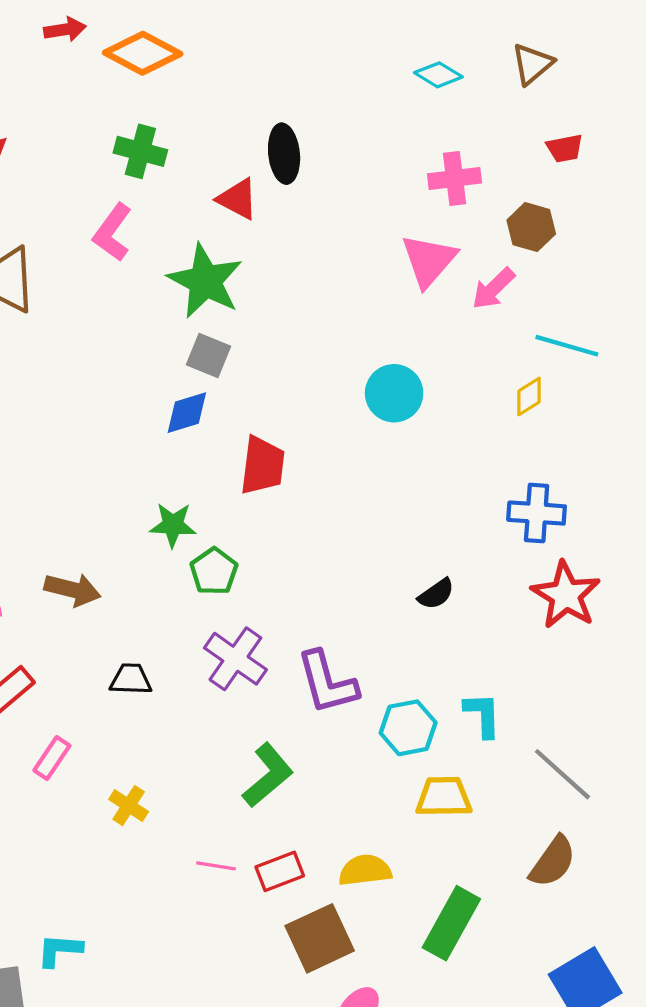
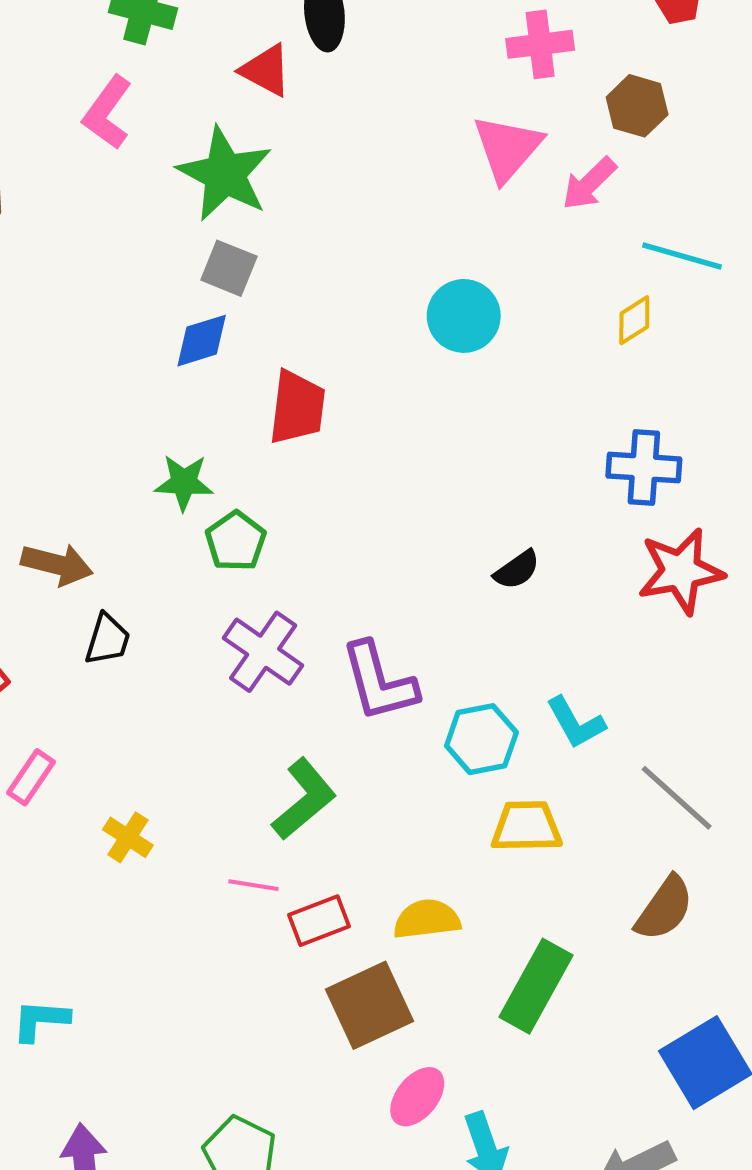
red star: (566, 595) -> (681, 571), turned 30
black trapezoid: (131, 679) -> (107, 639), moved, turned 105
cyan L-shape: (483, 715) -> (576, 723), turned 153
pink line: (216, 866) -> (253, 885), moved

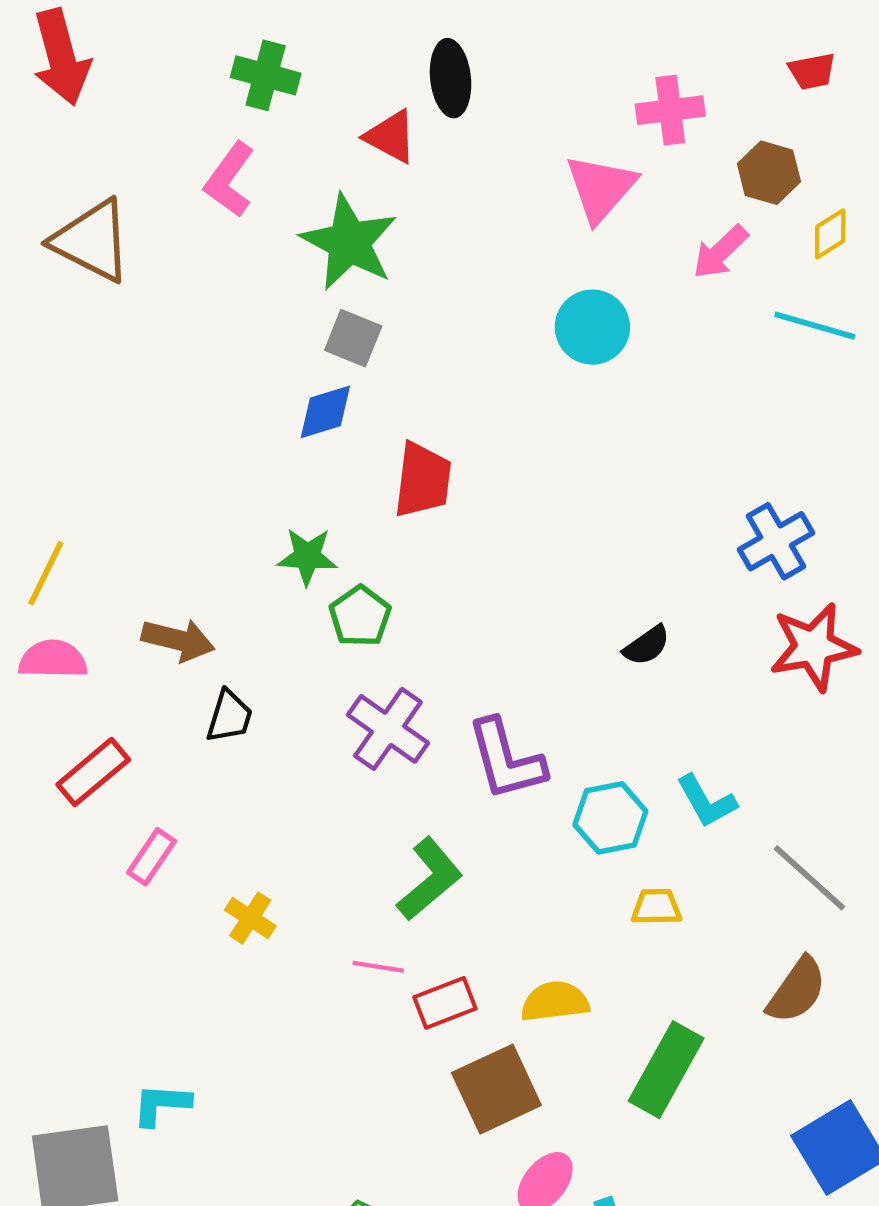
pink triangle: (507, 148) -> (601, 188), moved
cyan circle: (464, 316) -> (592, 327), moved
yellow diamond: (634, 320) -> (830, 234), moved
blue cross: (644, 467) -> (776, 541), turned -34
yellow trapezoid: (526, 826) -> (656, 907), size x0.7

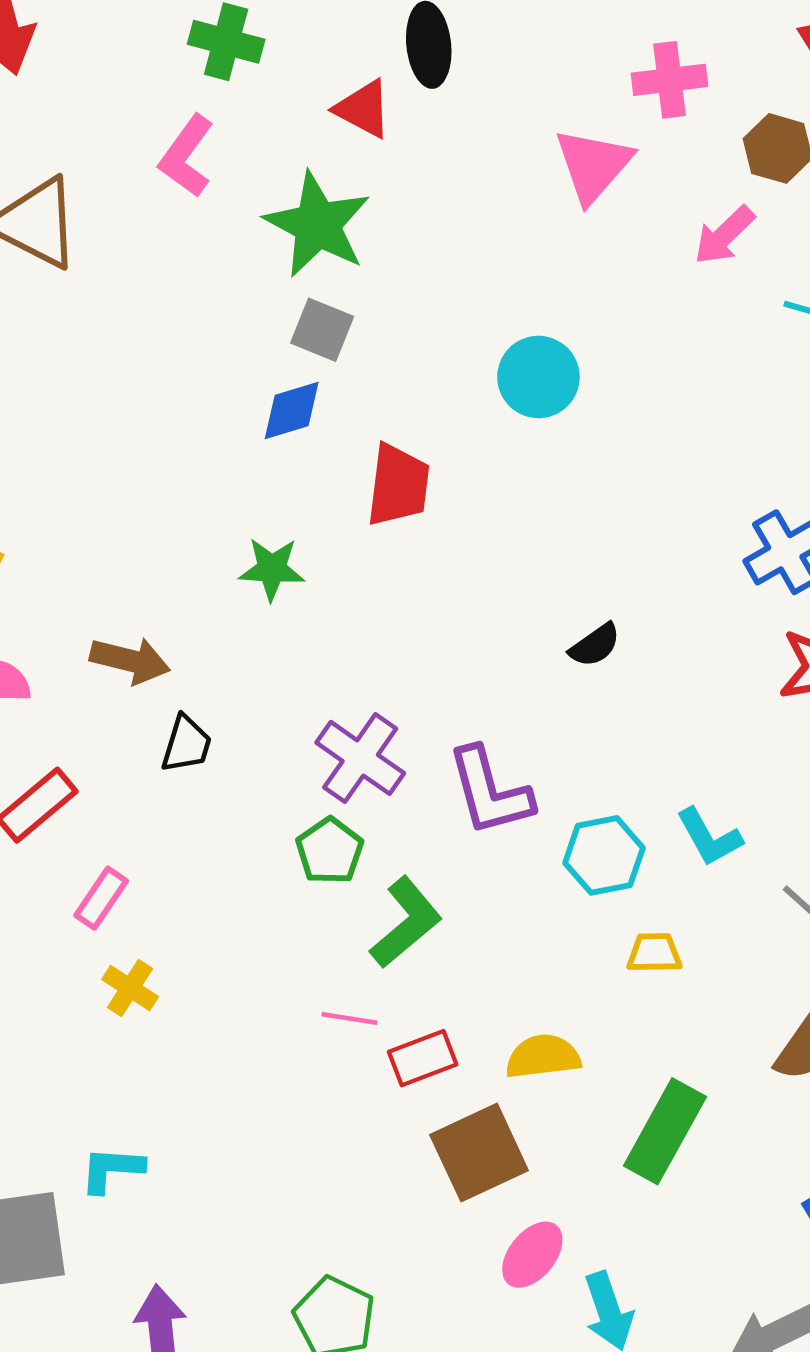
cyan circle: (592, 327) -> (538, 377), moved
green pentagon: (360, 616) -> (330, 851), moved
black semicircle: (647, 645) -> (595, 645), moved
yellow cross: (250, 918) -> (130, 988), moved

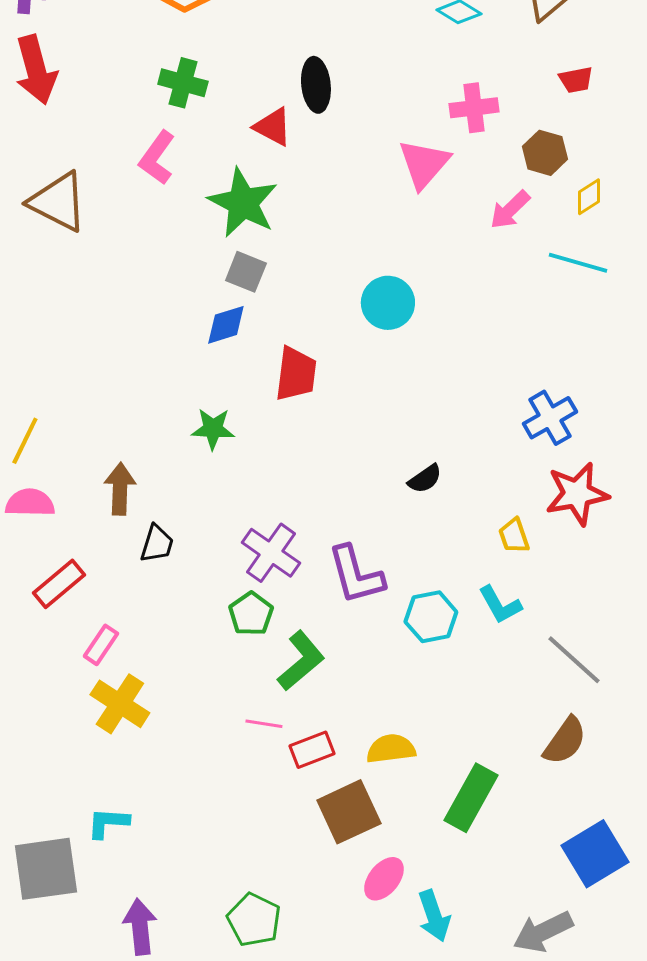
brown arrow: (130, 660) -> (120, 489), turned -102
yellow trapezoid: (654, 953) -> (514, 536), moved, turned -108
yellow cross: (130, 988) -> (120, 704), size x1.6

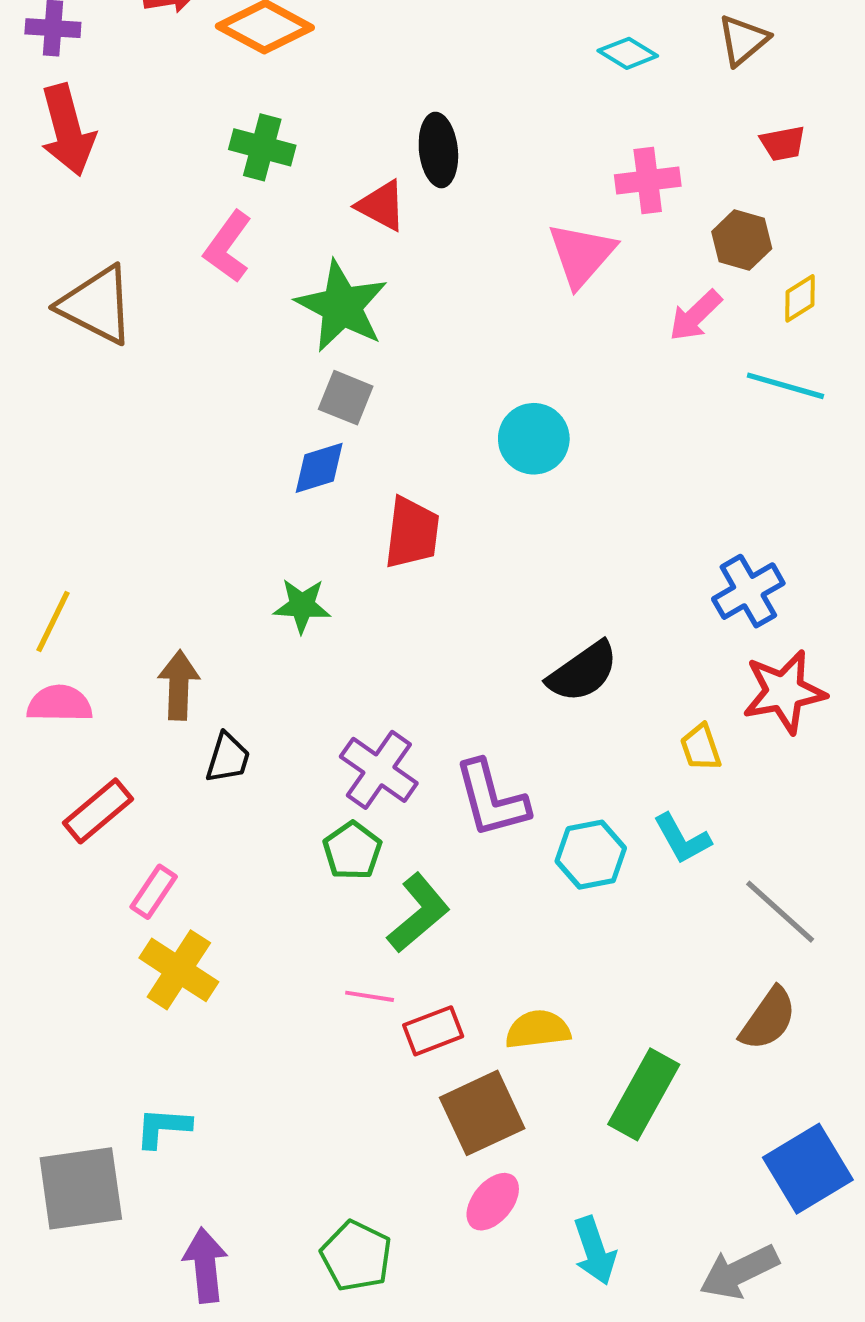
black semicircle: (425, 479) -> (583, 672), size x1.6
pink ellipse: (384, 879) -> (493, 1202), moved

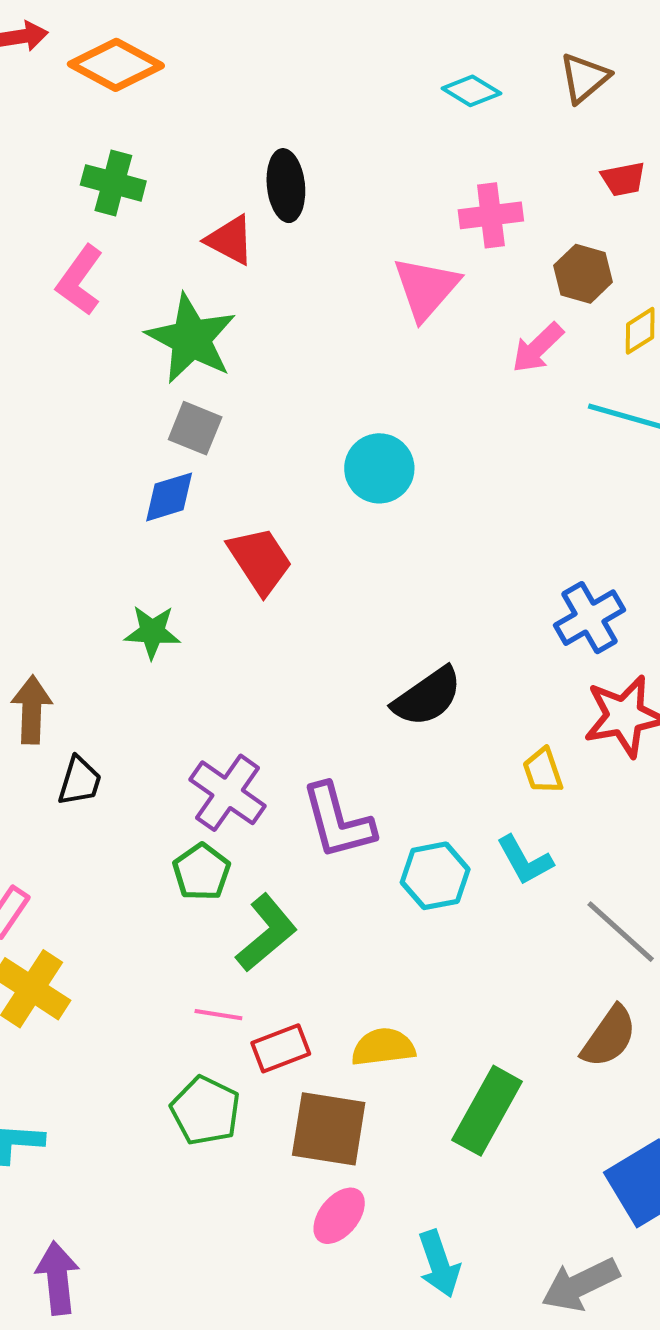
red trapezoid: (412, 533) -> (260, 561), turned -40
brown square: (482, 1113) -> (329, 1129), turned 34
green pentagon: (356, 1256) -> (205, 1111), moved

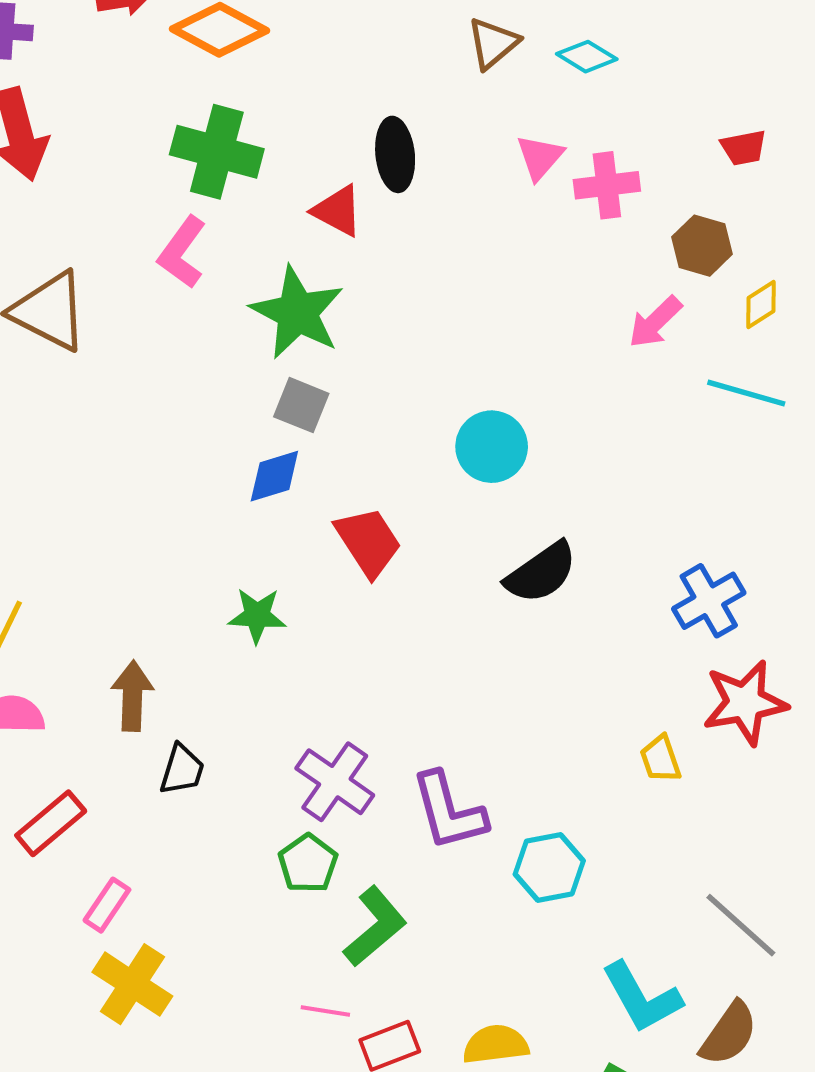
brown triangle: (584, 78) -> (493, 43), moved
green cross: (113, 183) -> (217, 152), size x1.4
pink triangle: (426, 288) -> (540, 157), moved, size x0.7
black semicircle: (427, 697) -> (541, 573), moved
cyan L-shape: (525, 860) -> (642, 998), moved, size x1.4

